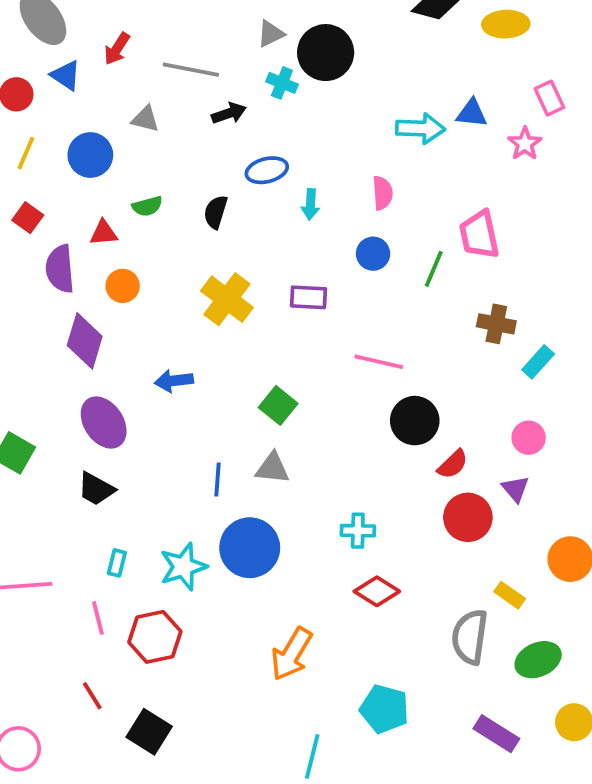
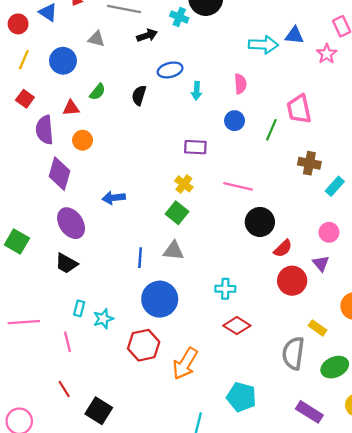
green semicircle: (147, 206) -> (98, 92), turned -36
yellow cross: (227, 299) -> (184, 184), moved, size x0.6
cyan star: (183, 567) -> (103, 319), moved, size x0.7
red hexagon: (155, 637) -> (144, 345), moved

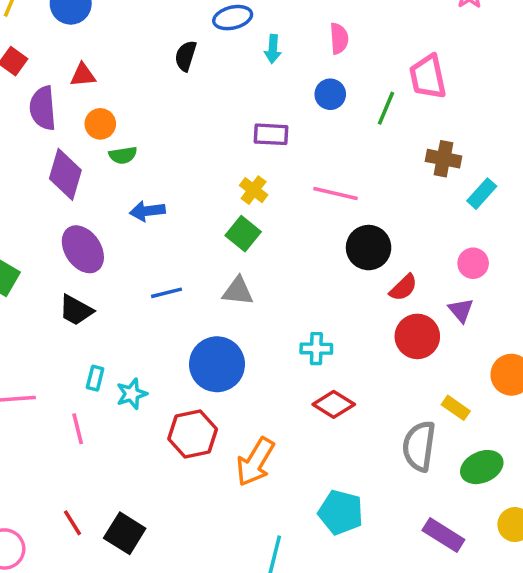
green semicircle: (98, 92) -> (123, 155), moved, turned 42
blue line: (140, 258) -> (166, 293), moved, turned 72
red line: (64, 389) -> (72, 523), moved

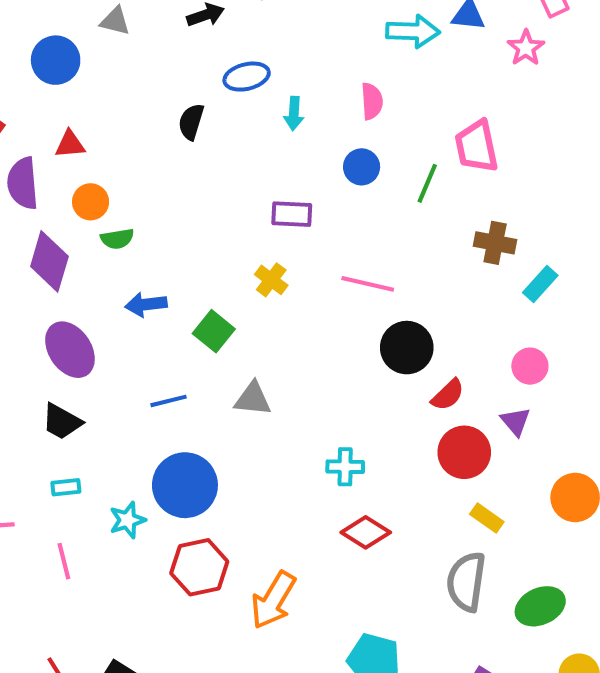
green square: (243, 234) -> (214, 331), moved
blue circle: (217, 364) -> (185, 485), moved
cyan rectangle: (95, 378) -> (66, 487), moved, turned 70
yellow rectangle: (456, 408) -> (487, 518), moved

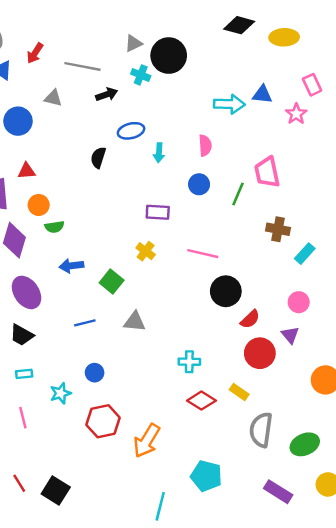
blue circle: (185, 485) -> (95, 373), size x0.5
yellow rectangle: (487, 518) -> (239, 392), moved

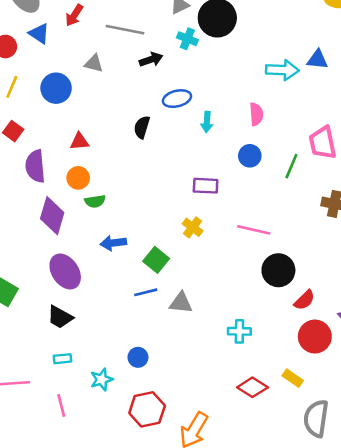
red triangle: (27, 171) -> (79, 141), moved
blue line: (85, 323) -> (146, 292), moved
cyan cross: (189, 362) -> (239, 331), moved

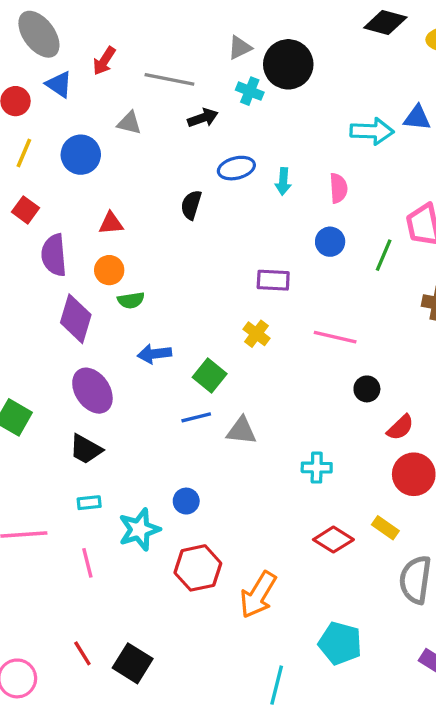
cyan arrow: (207, 122) -> (283, 181), moved
black circle: (278, 270) -> (367, 389), size x0.6
cyan star: (102, 379) -> (139, 529), size x1.4

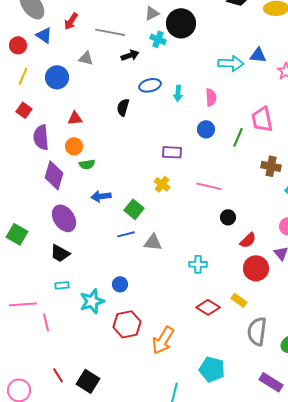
pink line: (87, 563) -> (46, 322), moved

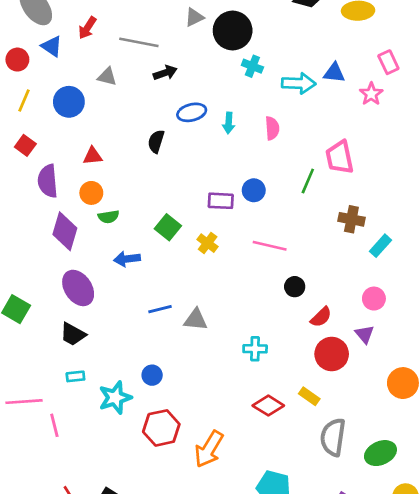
cyan cross: (158, 39) -> (252, 66), moved
blue circle: (206, 129) -> (254, 190), moved
green square: (134, 209) -> (168, 227), moved

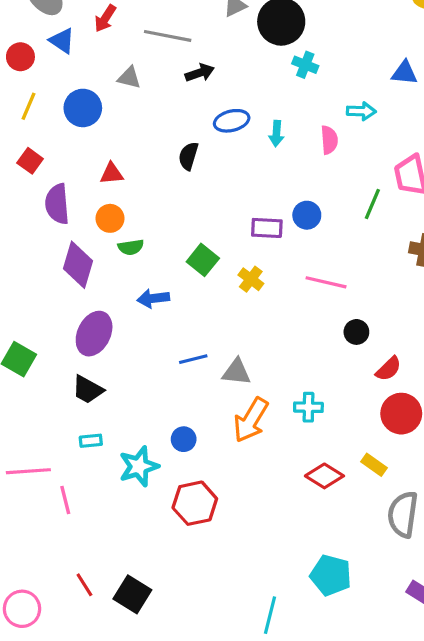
cyan arrow: (299, 83) -> (361, 111), moved, size x0.7
purple ellipse: (78, 288) -> (94, 334), turned 60
orange arrow: (209, 449) -> (251, 420), moved

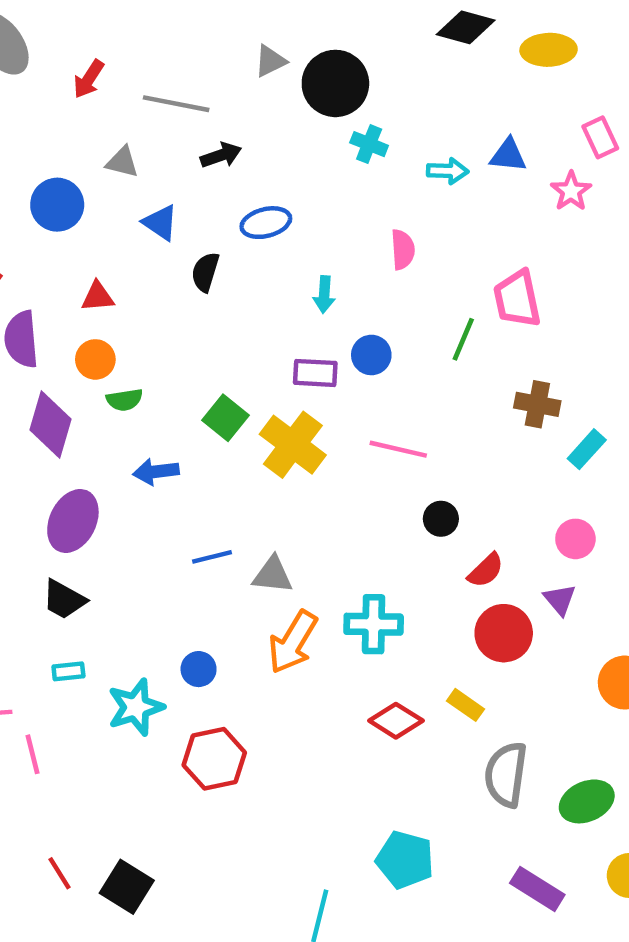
blue triangle: (62, 41) -> (160, 223), moved
cyan arrow: (361, 111) -> (448, 171), moved
cyan arrow: (276, 134) -> (324, 294), moved
yellow cross: (251, 279) -> (293, 445), size x1.8
cyan cross: (308, 407) -> (374, 624), size x1.4

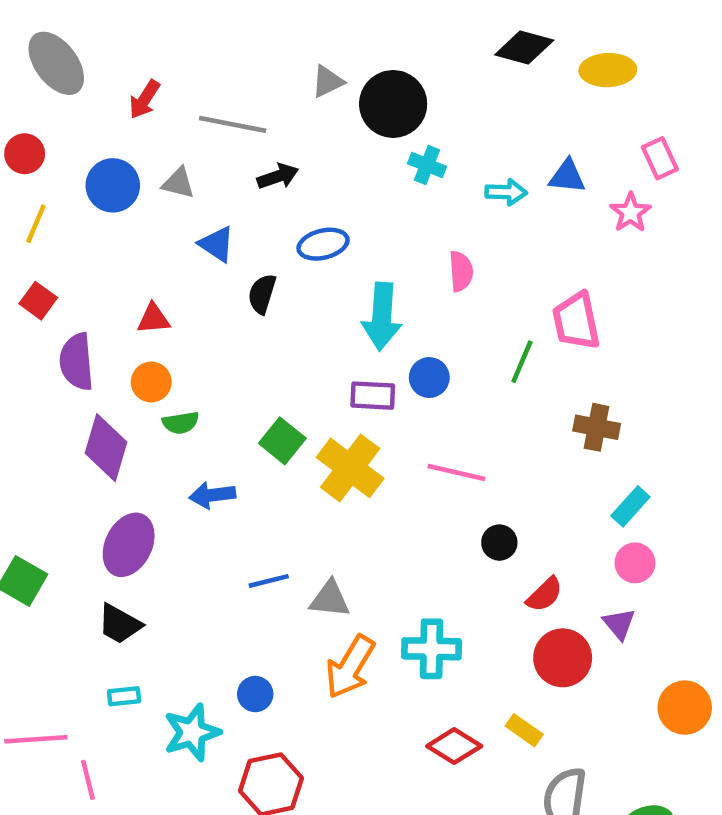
blue circle: (57, 205) -> (113, 185), moved
cyan arrow: (324, 294) -> (382, 316), size x1.8
cyan rectangle: (587, 449) -> (630, 506), moved

